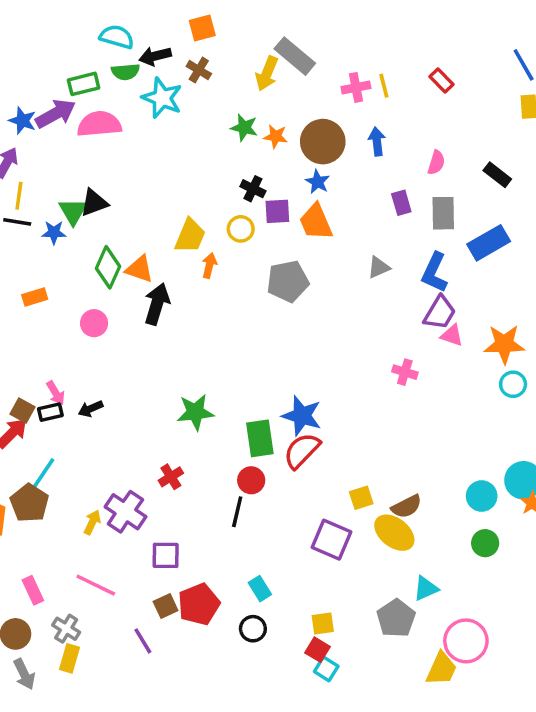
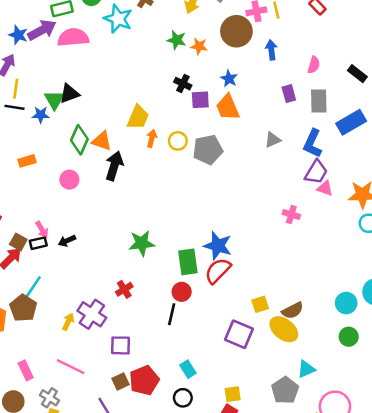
brown circle: (323, 142) -> (236, 31), moved
yellow circle: (241, 229) -> (178, 141), moved

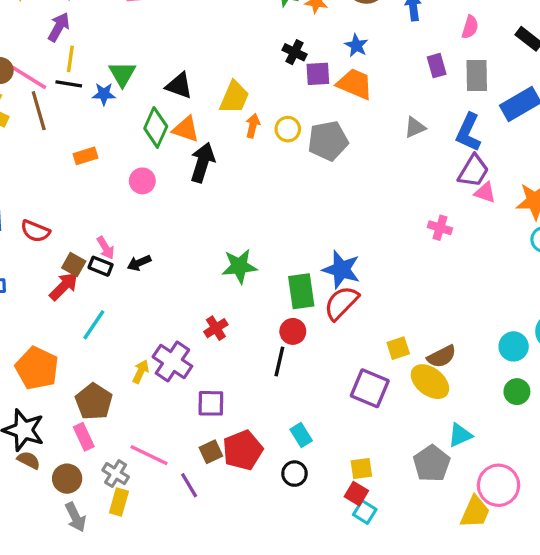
black triangle: (69, 94) -> (179, 86), moved, turned 40
orange trapezoid: (228, 107) -> (355, 84), turned 136
black rectangle: (38, 243) -> (101, 266), turned 35
brown pentagon: (23, 308) -> (94, 402), moved
pink line: (71, 367) -> (149, 455), moved

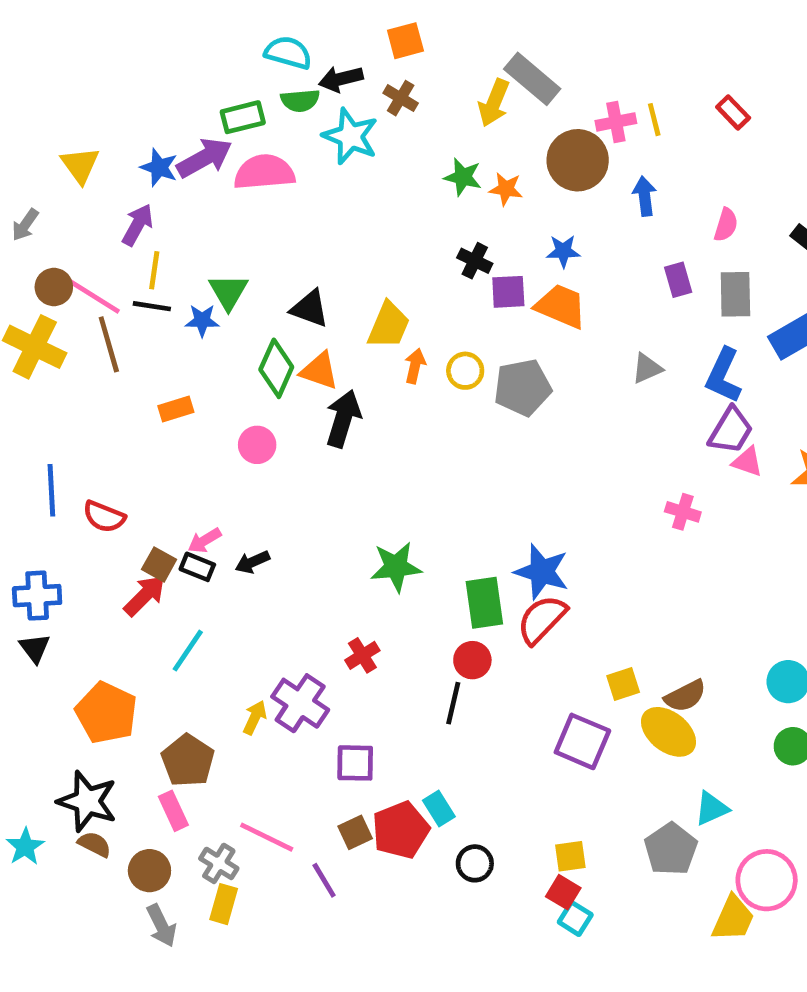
blue star: (356, 45) -> (563, 251), turned -30
pink arrow: (106, 248) -> (205, 541), turned 90
cyan rectangle: (301, 435) -> (439, 808), moved

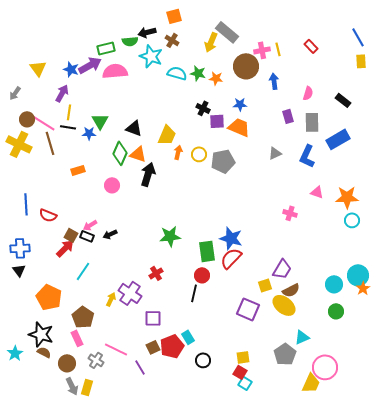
cyan semicircle: (288, 53) -> (177, 73), moved
purple trapezoid: (731, 431) -> (282, 269), moved
yellow rectangle: (224, 904) -> (87, 387), moved

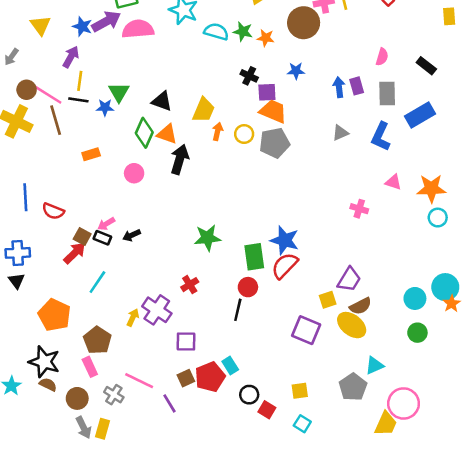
blue arrow: (274, 81) -> (339, 87), moved
orange trapezoid: (239, 127) -> (273, 111), moved
red square: (240, 372) -> (267, 410), moved

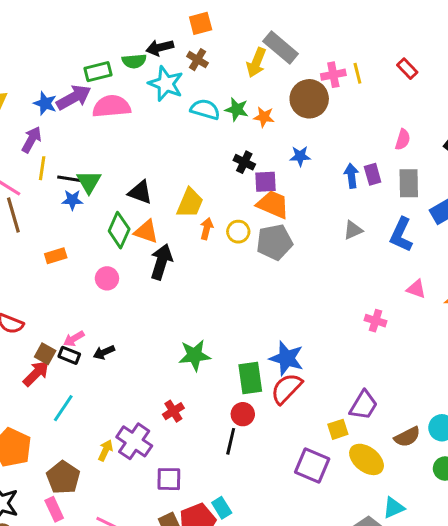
black line: (78, 100) -> (69, 179), moved
brown semicircle: (361, 306) -> (407, 437), moved

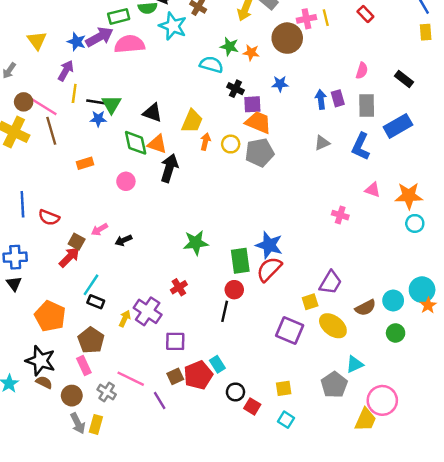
cyan semicircle: (205, 109) -> (211, 65), moved
green diamond: (119, 230) -> (136, 143), turned -36
black rectangle: (69, 355) -> (96, 302), moved

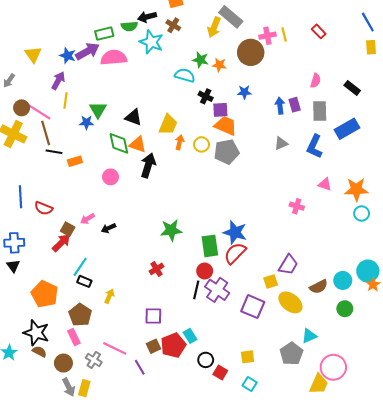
black line: (96, 102) -> (54, 152), moved
purple cross: (148, 311) -> (217, 290), moved

